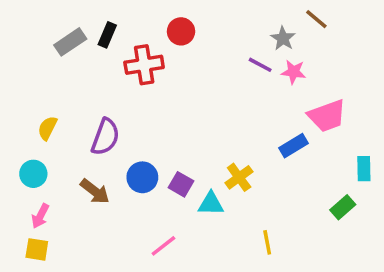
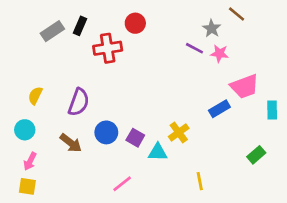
cyan rectangle: (364, 169) -> (272, 110), moved

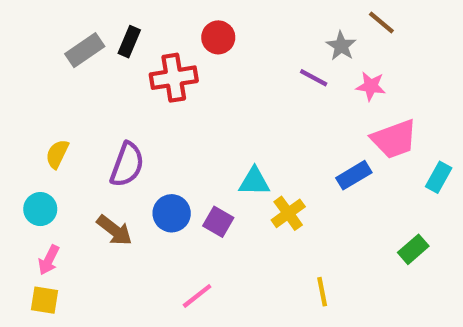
pink star: (219, 53) -> (371, 86), moved
cyan rectangle: (272, 110) -> (439, 177), turned 30
cyan triangle: (158, 152) -> (254, 182), moved

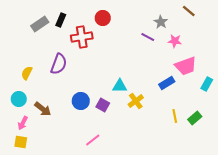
brown line: (381, 23) -> (189, 11), moved
purple semicircle: (127, 165) -> (59, 64), moved
brown arrow: (114, 230) -> (43, 109), moved
yellow line: (322, 292) -> (175, 116), moved

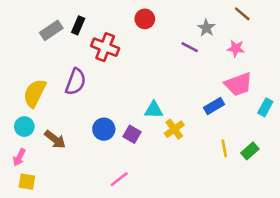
red circle: (103, 18) -> (145, 19), moved
red cross: (82, 37) -> (105, 47), turned 30
pink star: (175, 41) -> (236, 48), moved
yellow semicircle: (27, 73) -> (35, 93), size x1.6
pink arrow: (23, 123) -> (19, 157), moved

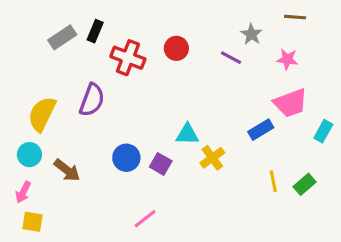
brown line: (242, 14) -> (295, 17), turned -36
red circle: (145, 19) -> (176, 48), moved

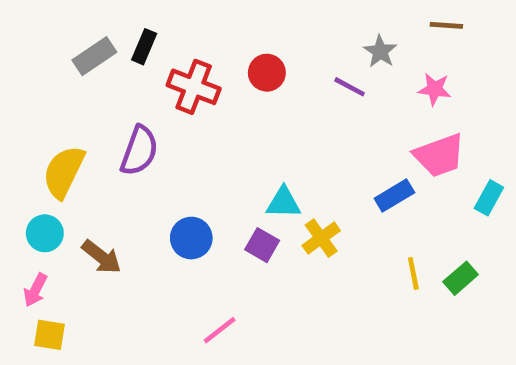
purple square: (161, 164) -> (262, 245), moved

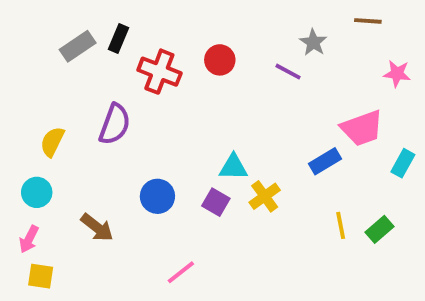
pink star: (435, 89) -> (397, 74), moved
yellow semicircle: (64, 172) -> (52, 142), size x0.7
brown arrow: (102, 257) -> (97, 227), moved

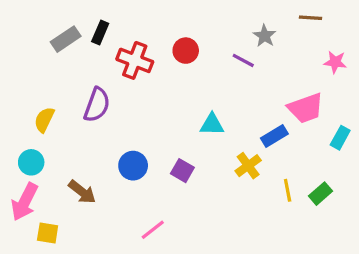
cyan triangle: (233, 167) -> (212, 125), moved
yellow cross: (265, 196) -> (248, 166), moved
pink arrow: (29, 239) -> (25, 202), size x1.6
yellow square: (41, 276) -> (48, 233), moved

